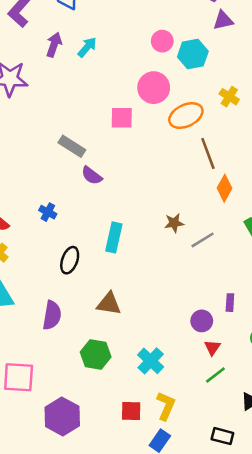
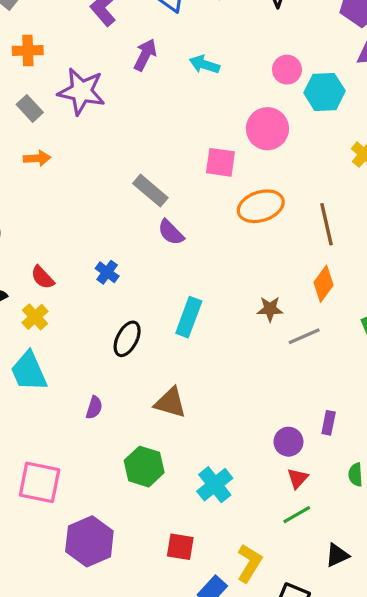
cyan arrow: (87, 47) -> (204, 64), moved, turned -120
orange ellipse: (186, 116) -> (261, 206), moved
orange diamond: (225, 188) -> (323, 284), moved
purple semicircle: (52, 315) -> (94, 408), size x0.6
yellow L-shape: (166, 406) -> (249, 563), moved

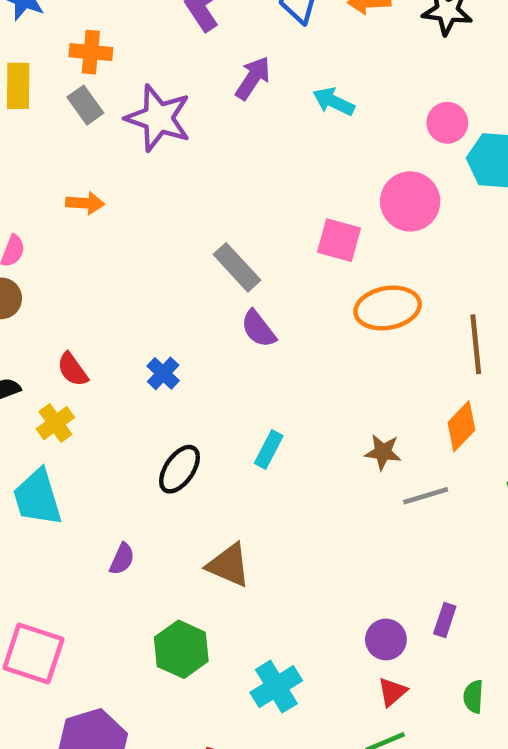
gray rectangle: (30, 108) -> (85, 105), moved
cyan rectangle: (189, 317) -> (269, 450), size x0.7

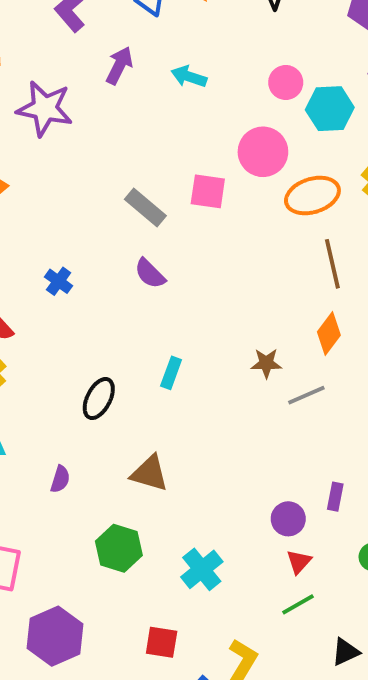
gray rectangle: (237, 267) -> (145, 208), moved
orange ellipse: (388, 308) -> (312, 196), moved
blue cross: (163, 373) -> (59, 281), moved

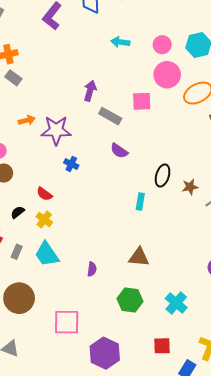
purple arrow: (119, 65) -> (90, 91), moved
pink circle: (286, 82) -> (162, 45), moved
purple star: (45, 108) -> (56, 130), moved
black ellipse: (99, 399) -> (163, 175), moved

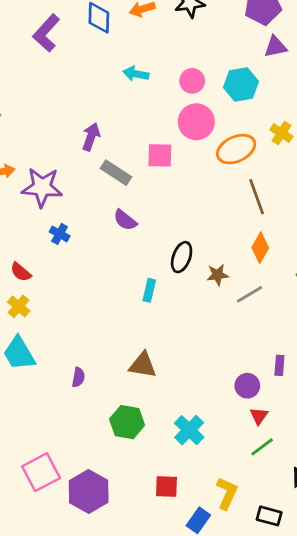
pink square: (67, 322) -> (41, 472), moved, turned -32

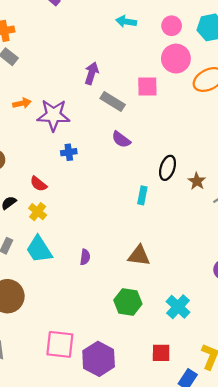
blue cross: (60, 234) -> (69, 152), turned -35
brown star: (218, 275) -> (197, 181), turned -30
purple semicircle: (78, 377) -> (85, 257), moved
pink square: (41, 472) -> (60, 344), turned 36

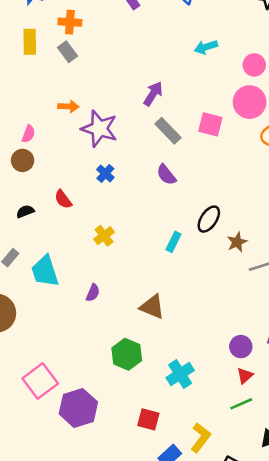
cyan arrow: (126, 21) -> (206, 47), turned -42
blue cross: (69, 152) -> (105, 173), turned 35
yellow cross: (38, 212) -> (104, 236), moved
pink square: (60, 344) -> (40, 381), turned 32

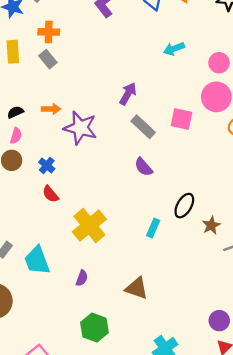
blue cross: (105, 173) -> (47, 165), moved
black semicircle: (25, 211) -> (15, 112), moved
yellow cross: (104, 236) -> (89, 225), size x1.8
green hexagon: (127, 354) -> (95, 328), moved

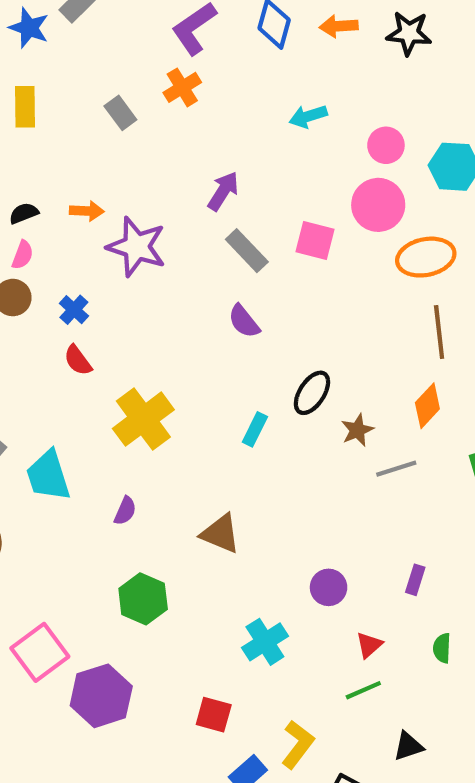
orange cross: (49, 32) -> (182, 87), moved, turned -36
gray rectangle: (48, 59) -> (120, 113), moved
purple circle: (219, 321) -> (329, 587), moved

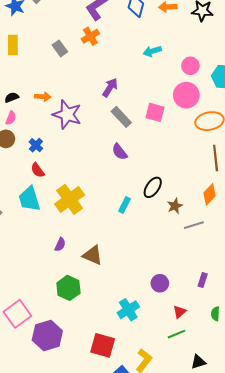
cyan trapezoid: (48, 476) -> (29, 199), moved
brown triangle: (221, 534) -> (93, 255), moved
red square: (214, 715) -> (103, 345), size x1.4

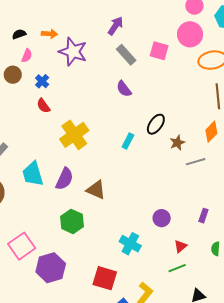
pink semicircle: (11, 118) -> (27, 56), moved
cyan trapezoid: (29, 199) -> (33, 174), moved
purple semicircle: (60, 244) -> (64, 179), size x1.6
cyan cross: (128, 310) -> (130, 244), turned -30

